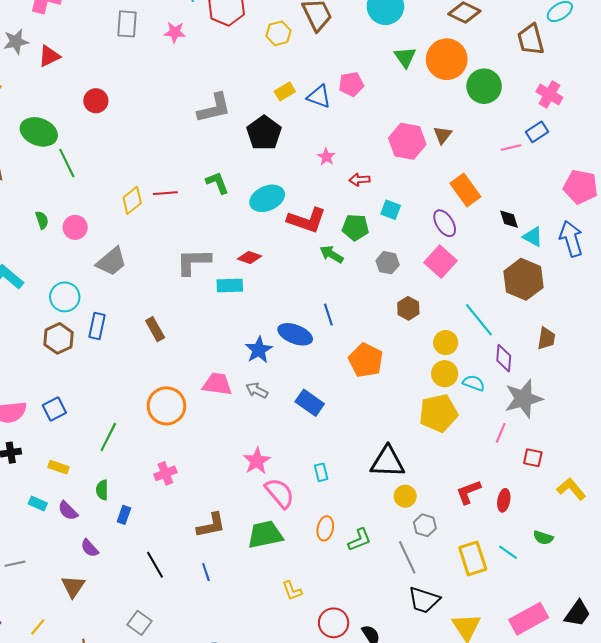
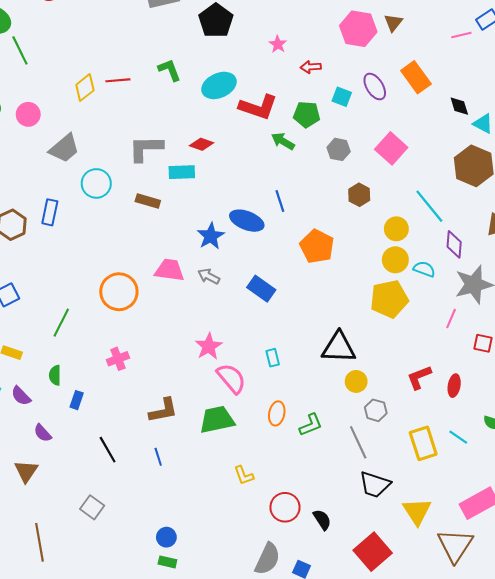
purple ellipse: (445, 223) -> (375, 87), moved
cyan circle: (65, 297) -> (96, 183), moved
brown rectangle: (155, 329) -> (148, 201), moved, turned -45

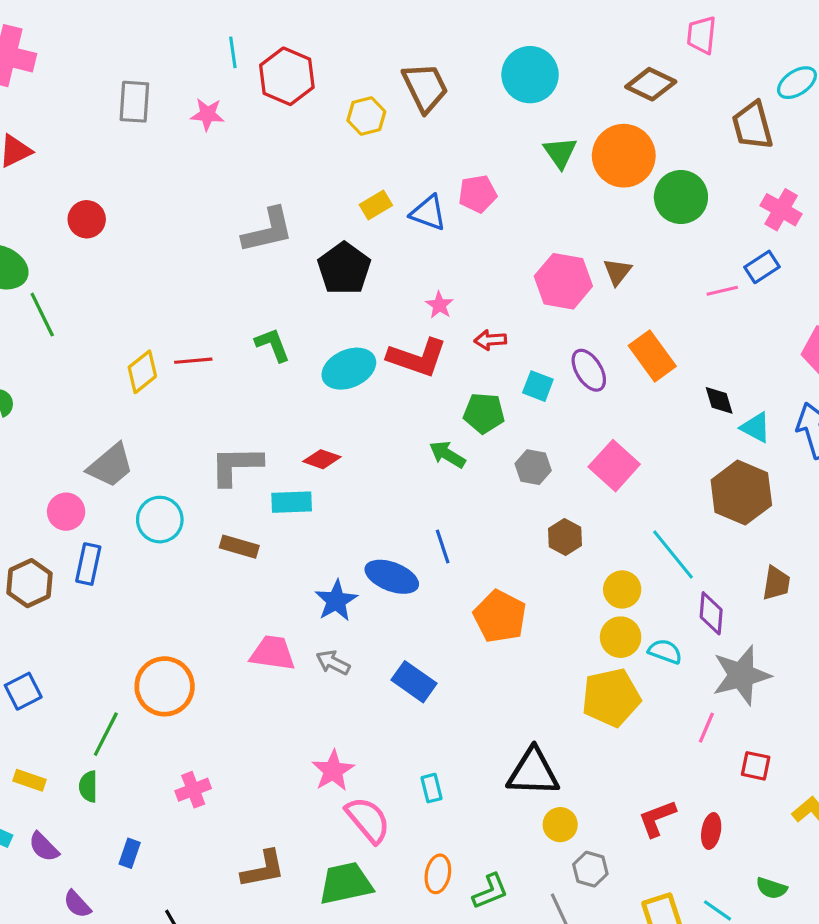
red L-shape: (258, 107) -> (417, 357), moved
pink circle: (28, 114) -> (66, 512), moved
orange circle: (119, 292) -> (165, 686), moved
green semicircle: (55, 375) -> (88, 787), moved

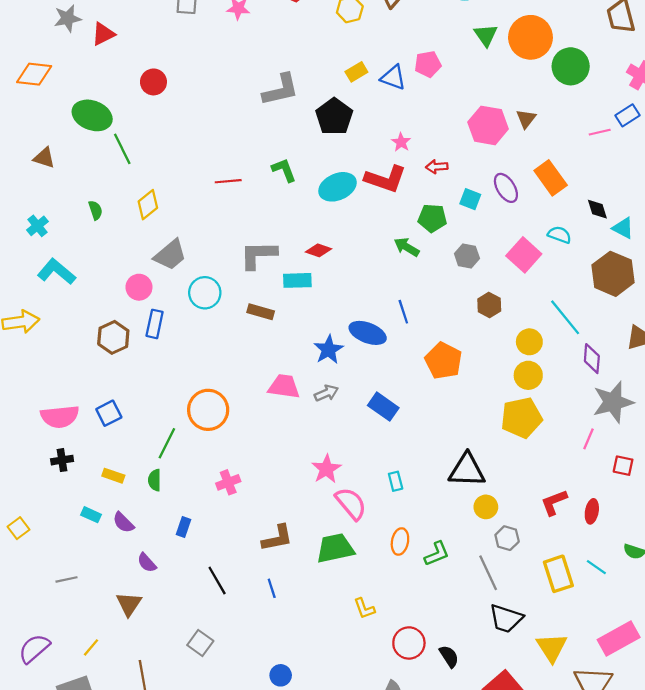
yellow diamond: (142, 372) -> (148, 205), moved
cyan semicircle: (665, 651) -> (559, 235), moved
gray arrow: (333, 663) -> (326, 393), turned 130

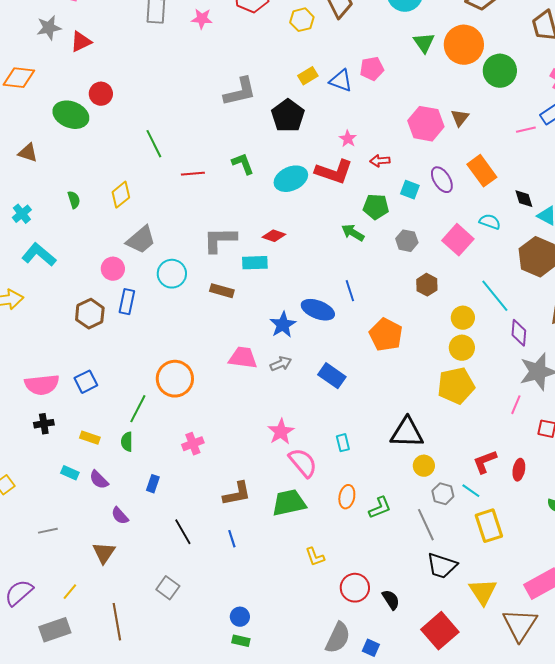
red circle: (153, 82) -> (101, 94), moved
green line: (122, 149) -> (154, 144), moved
cyan line: (596, 567) -> (471, 491), moved

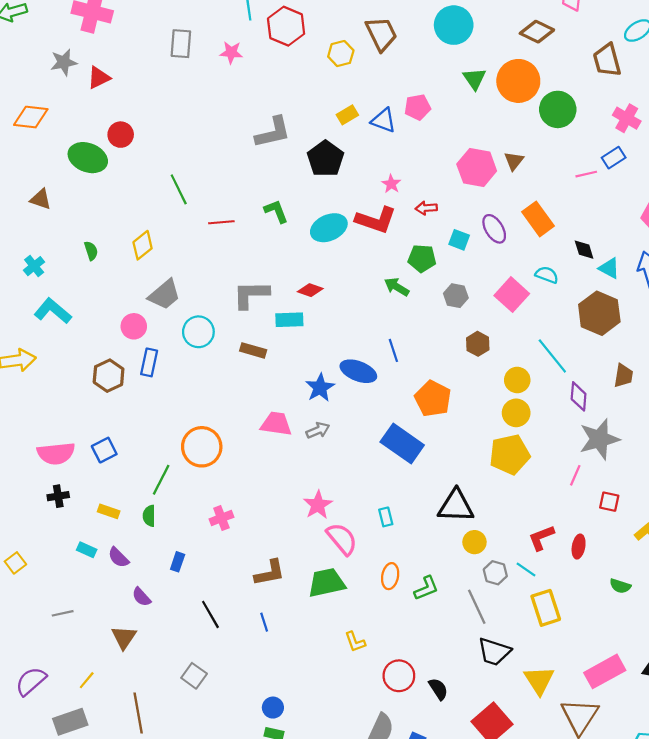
blue rectangle: (332, 376) -> (402, 444), moved, size x1.4

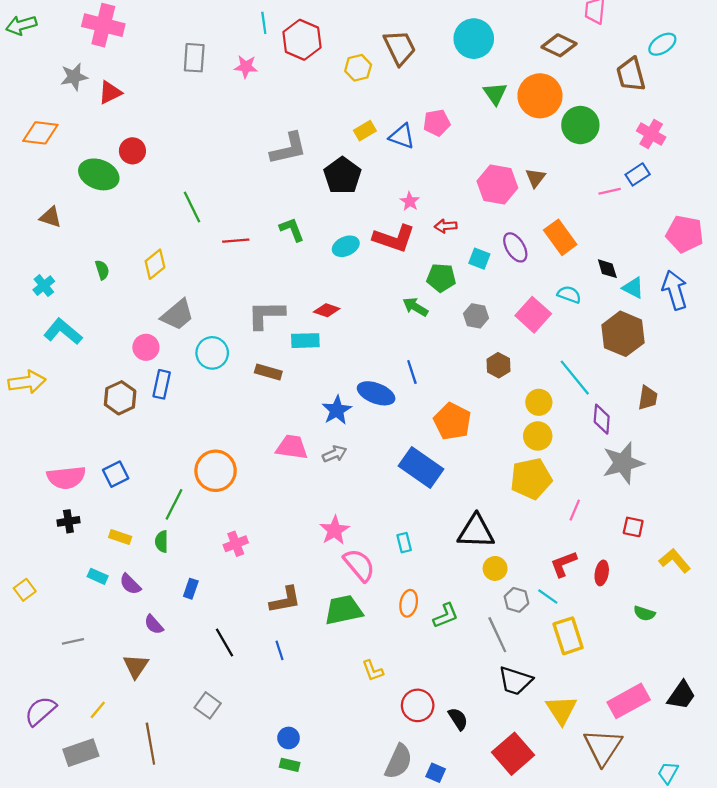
cyan ellipse: (329, 228) -> (346, 246), size x0.7
pink line: (575, 475) -> (575, 510), moved

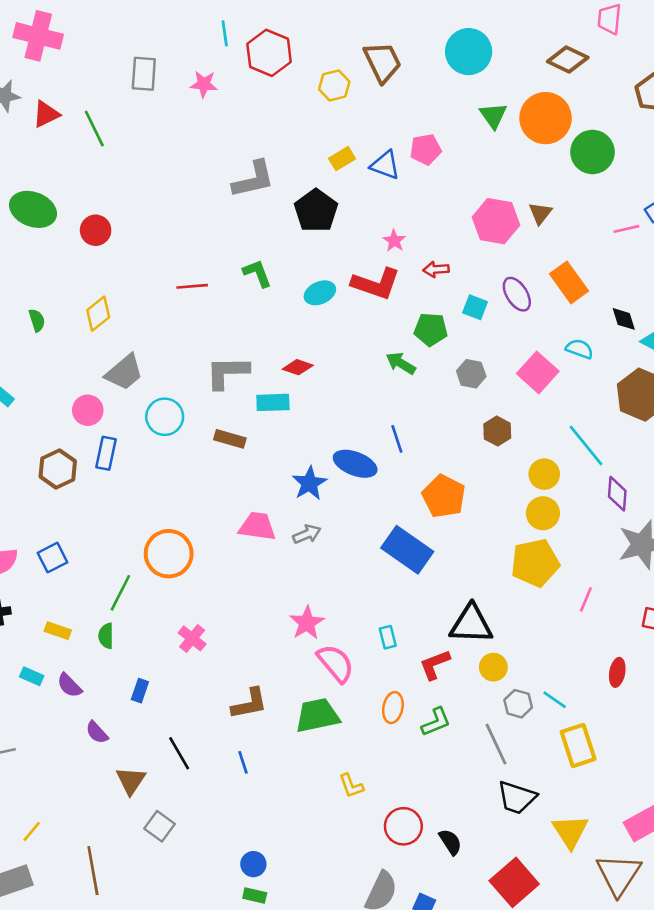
red circle: (132, 151) -> (96, 230), moved
green line: (192, 207) -> (94, 129), moved
pink cross: (236, 544) -> (192, 638), turned -30
red L-shape: (564, 564) -> (435, 665), moved
brown triangle: (136, 666) -> (131, 781), moved

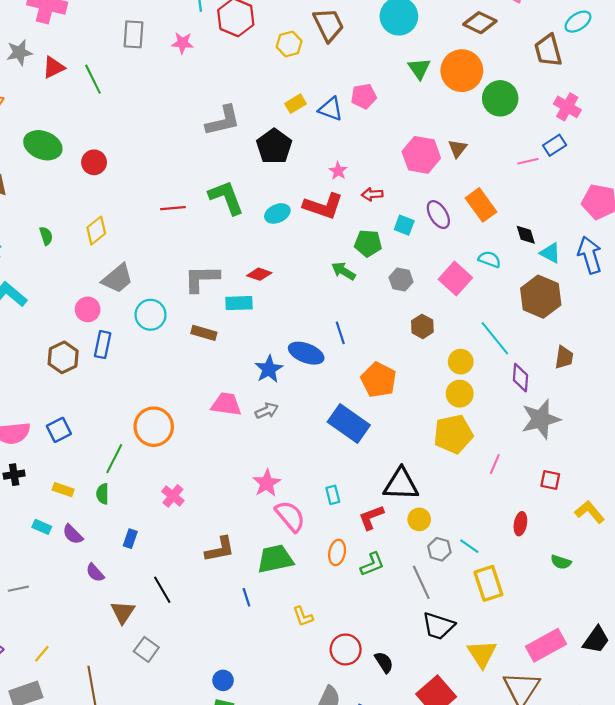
green L-shape: (257, 273) -> (226, 197), size x1.5
blue line: (243, 762) -> (246, 597), moved

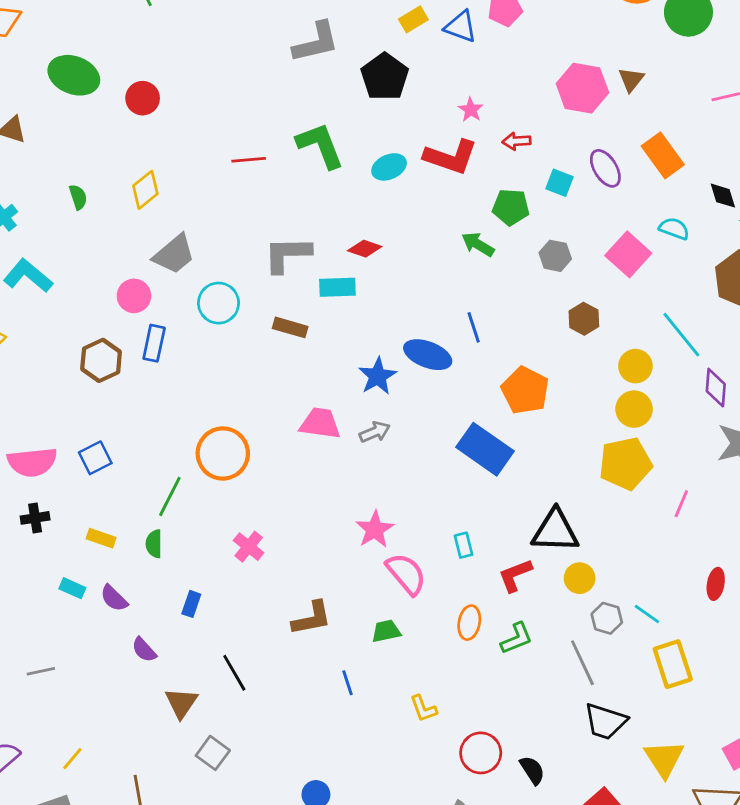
green trapezoid: (275, 559) -> (386, 631), size x0.6

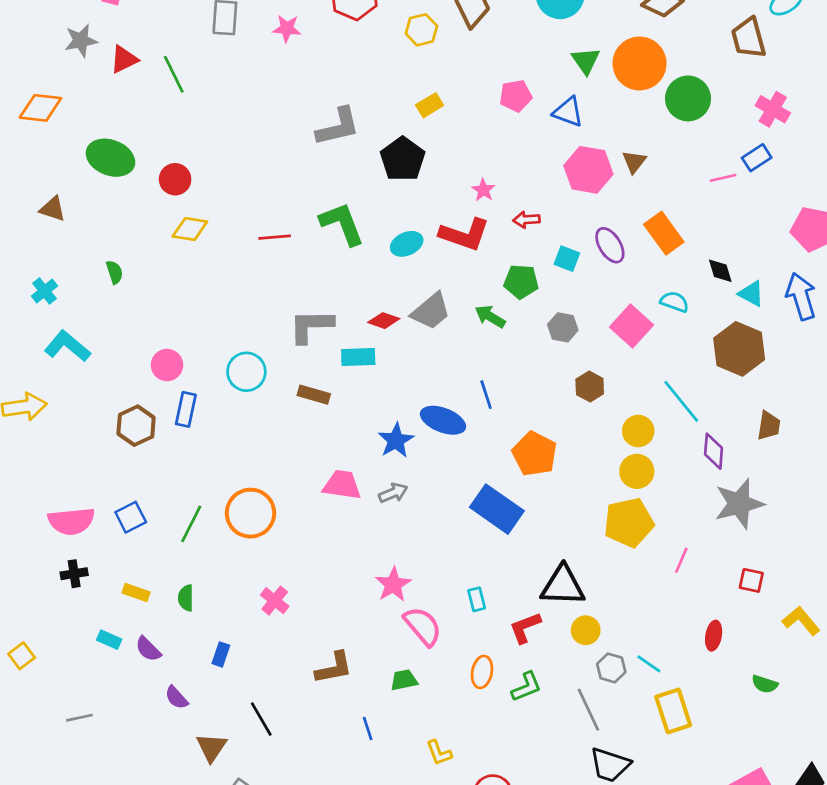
blue triangle: (461, 27) -> (568, 112), moved
yellow diamond: (145, 190) -> (190, 229), moved, turned 48
gray trapezoid: (174, 254) -> (431, 311), moved
green line: (170, 496) -> (191, 524), moved

